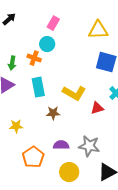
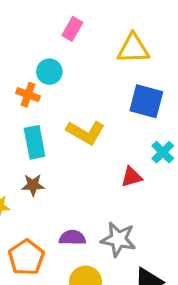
pink rectangle: (53, 23) -> (72, 29), moved
yellow L-shape: (74, 93) -> (86, 132), moved
brown star: (53, 113) -> (33, 185), moved

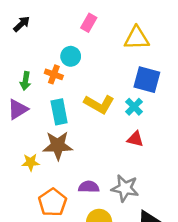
cyan cross: (163, 152) -> (134, 107), moved
red triangle: (132, 177) -> (135, 139), turned 30
brown star: (33, 185) -> (58, 146), size x1.6

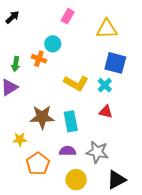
cyan rectangle: (59, 112) -> (71, 121), moved
yellow star: (31, 162) -> (20, 139), moved

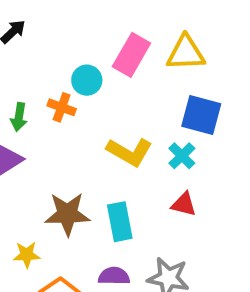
pink rectangle: (68, 16) -> (131, 55), moved, size x1.5

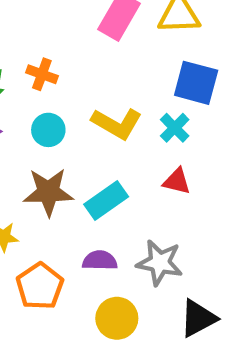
cyan circle: (87, 80) -> (48, 130), moved
cyan rectangle: (120, 222) -> (106, 201), turned 66

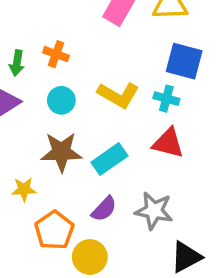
cyan cross: (175, 128) -> (166, 99), turned -30
red triangle: (177, 181) -> (168, 143), size x1.4
purple semicircle: (100, 260) -> (104, 209), turned 132
yellow circle: (117, 318) -> (90, 257), moved

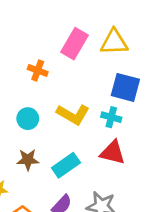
orange cross: (56, 54) -> (38, 70), moved
brown star: (61, 152) -> (28, 160), size x0.7

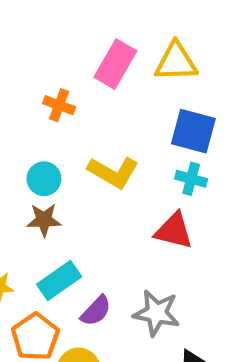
cyan cross: (111, 117) -> (191, 179), moved
brown star: (28, 160) -> (44, 220), moved
cyan rectangle: (66, 165) -> (59, 281), moved

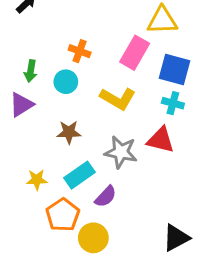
pink rectangle: (115, 64) -> (135, 53), moved
cyan circle: (44, 179) -> (66, 82), moved
gray star: (157, 313) -> (121, 152), moved

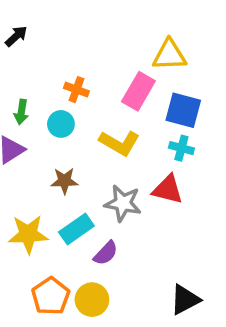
yellow star: (37, 180) -> (28, 234), size x1.6
orange pentagon: (63, 215) -> (51, 296), moved

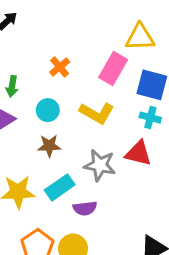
orange cross: (76, 90) -> (60, 67), turned 30
cyan circle: (61, 124) -> (48, 110), moved
purple semicircle: (106, 253) -> (85, 208), turned 40

